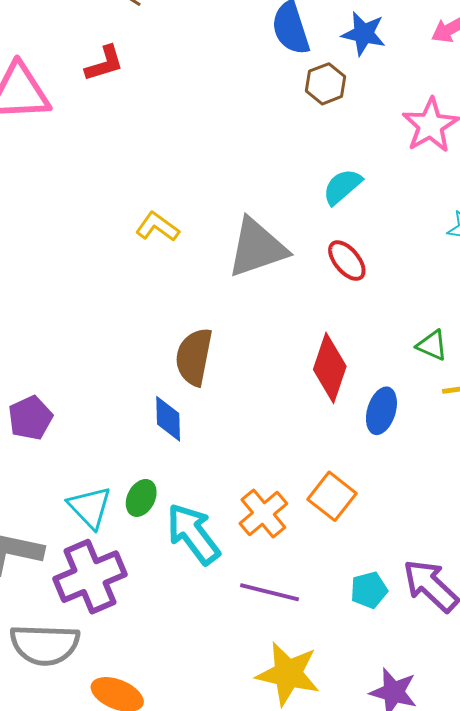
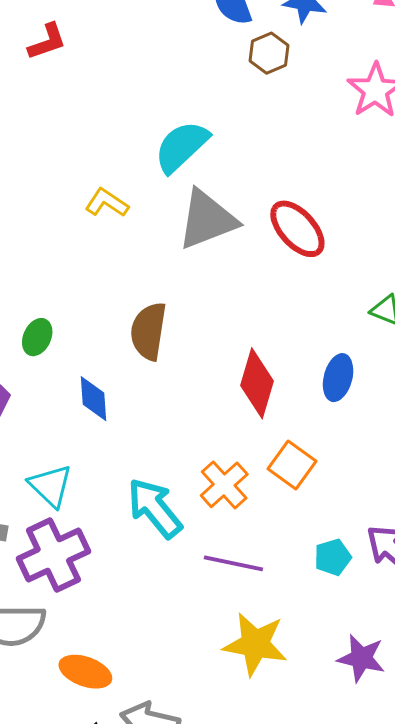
cyan semicircle: (342, 187) -> (181, 147), moved, size x1.4
red ellipse: (347, 261) -> (297, 229), size x1.4
red diamond: (330, 368) -> (257, 383), moved
blue diamond: (168, 419) -> (94, 399), moved
green ellipse: (141, 498) -> (37, 337), moved

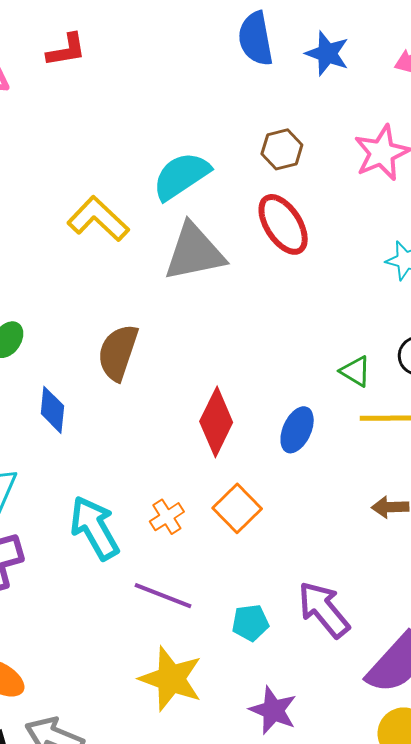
brown hexagon: (269, 53) -> (282, 149), moved
yellow L-shape: (107, 203) -> (98, 219), size x1.4
red ellipse: (297, 229) -> (283, 224), moved
orange cross: (224, 485) -> (167, 517), size x0.7
cyan pentagon: (333, 557) -> (250, 623), moved

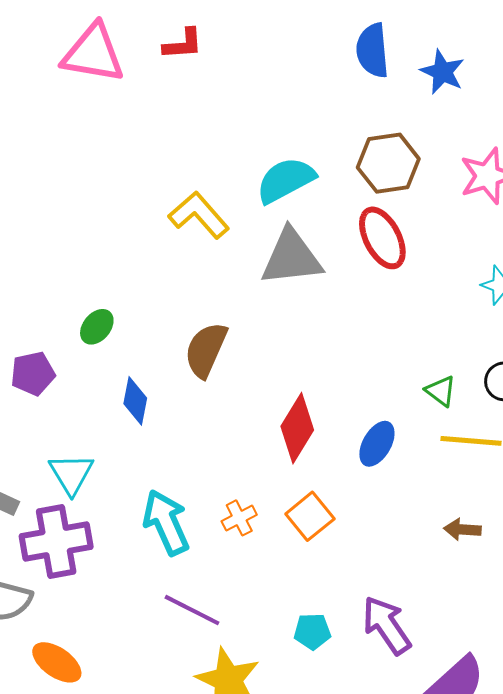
brown hexagon: (282, 149) -> (388, 163), size x1.5
purple line: (163, 596) -> (192, 610), moved

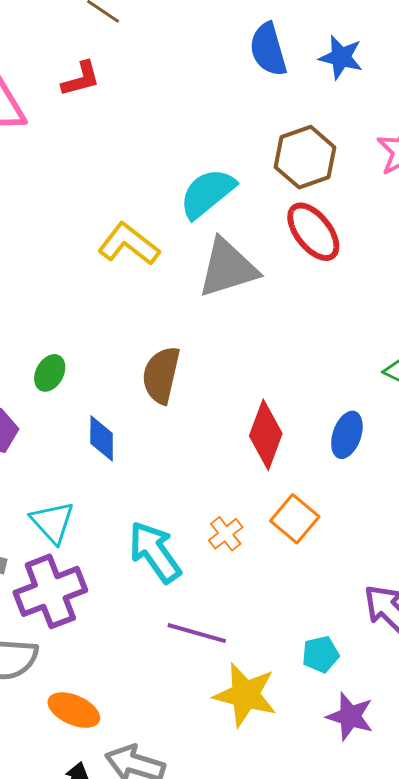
cyan pentagon: (312, 631) -> (321, 654), moved

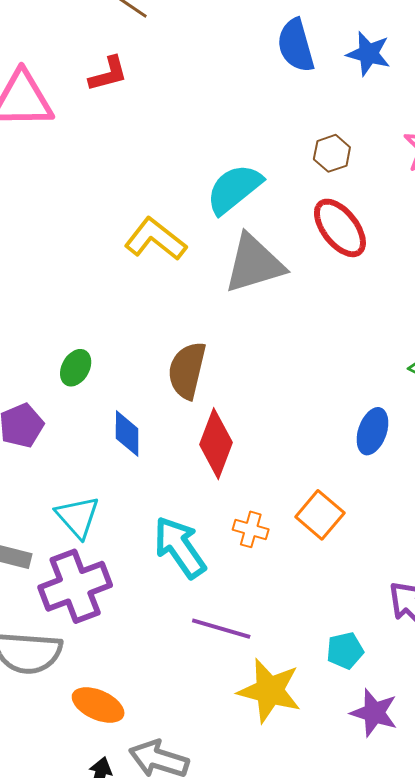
brown hexagon: (305, 157) -> (332, 153), size x0.6
red diamond: (266, 435) -> (216, 444), moved
orange cross: (226, 534) -> (251, 529), turned -36

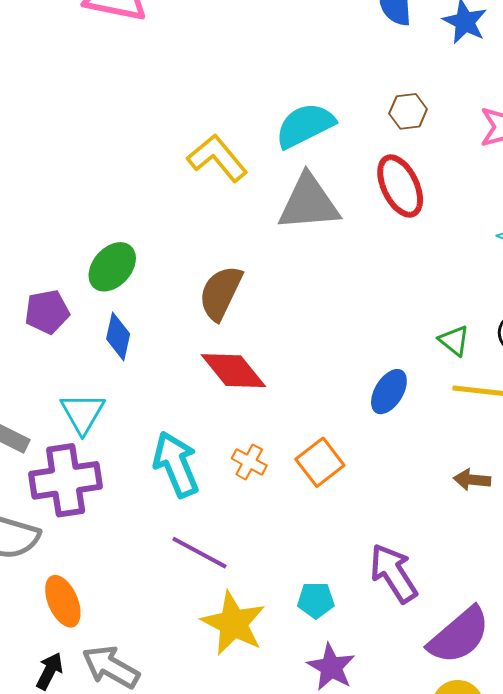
green ellipse: (76, 368) -> (112, 267), size x1.4
blue diamond: (127, 433) -> (118, 336), moved
red diamond: (216, 444) -> (233, 371), turned -72
orange ellipse: (98, 705) -> (63, 601), turned 30

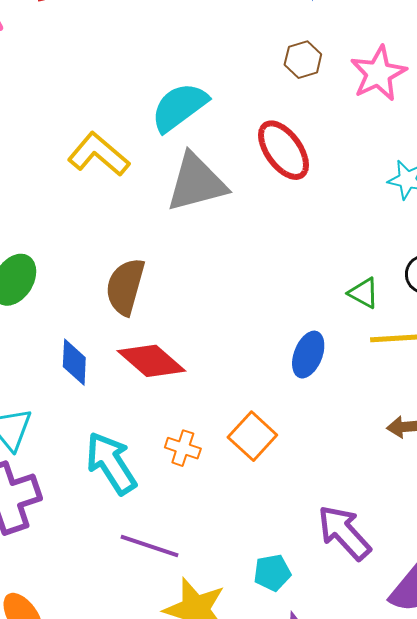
brown hexagon: (408, 111) -> (303, 60), moved
blue diamond: (118, 336) -> (74, 362), moved

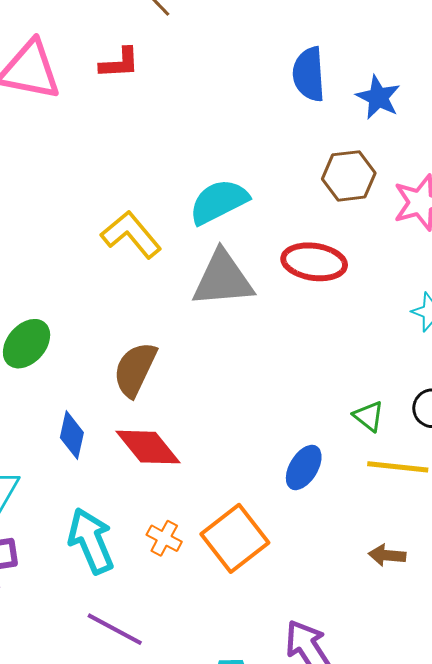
brown hexagon: (303, 60) -> (349, 176), size x1.4
red ellipse: (283, 150) -> (314, 262), turned -56
orange square: (252, 436) -> (235, 538), size x1.4

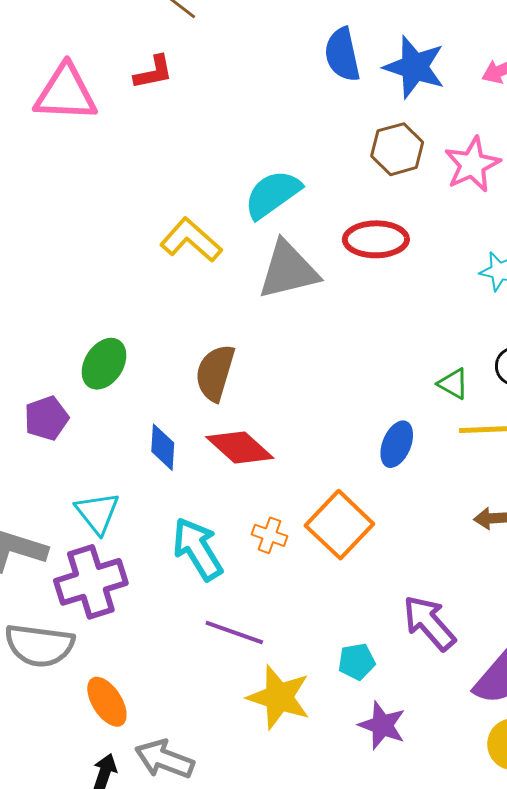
blue star: (378, 97) -> (414, 67), size x1.4

